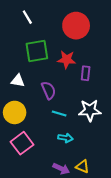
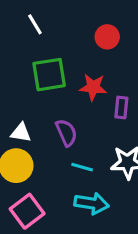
red circle: (76, 26) -> (107, 37), size x0.6
white triangle: (18, 81) -> (21, 133), moved
cyan arrow: (65, 138) -> (92, 203), size x1.5

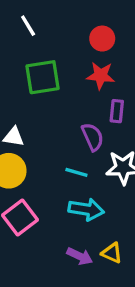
red star: (93, 87) -> (101, 76), moved
purple semicircle: (66, 133) -> (93, 137), moved

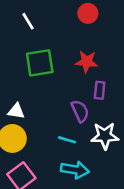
red circle: (102, 39) -> (88, 13), moved

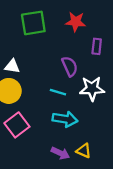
purple rectangle: (100, 90) -> (97, 46), moved

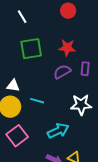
purple semicircle: (70, 66) -> (62, 72), moved, turned -96
cyan line: (58, 92) -> (37, 101), moved
cyan arrow: (65, 119) -> (58, 131), turned -35

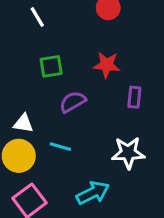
green square: (31, 49) -> (51, 66), size x0.7
purple semicircle: (62, 72) -> (73, 102), moved

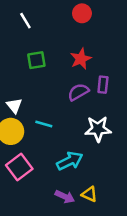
red star: (107, 65) -> (81, 59), turned -30
purple semicircle: (73, 102) -> (78, 92), moved
white triangle: (23, 123) -> (14, 106), turned 42

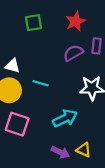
white triangle: (14, 106) -> (12, 66), turned -35
pink square: (19, 167) -> (17, 124), turned -35

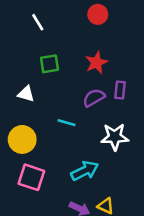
white triangle: (12, 66) -> (26, 94), moved
cyan line: (40, 83) -> (66, 123), moved

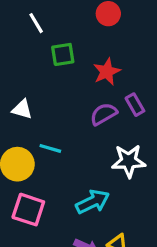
green square: (50, 64) -> (63, 54), moved
purple rectangle: (120, 90) -> (135, 105), turned -36
cyan line: (66, 123) -> (50, 148), moved

